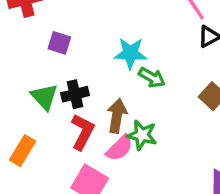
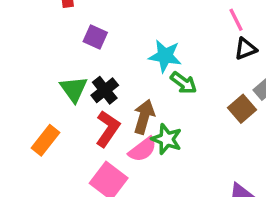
black cross: (75, 94) -> (105, 90), turned -32

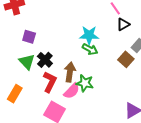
purple square: (95, 37) -> (29, 37), moved
cyan star: (165, 56) -> (89, 35), moved

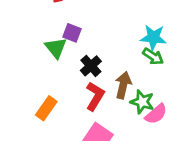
green triangle: (27, 62) -> (56, 48), moved
pink semicircle: (72, 91) -> (156, 114), moved

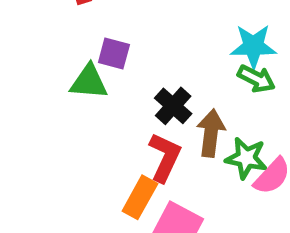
green triangle: (56, 48) -> (89, 82), turned -40
black cross: (91, 66) -> (173, 106), moved
orange rectangle: (46, 108) -> (140, 197), moved

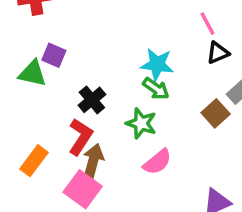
brown arrow: (211, 133) -> (93, 161), moved
green star: (246, 158) -> (141, 123), moved
orange rectangle: (140, 197) -> (34, 161), moved

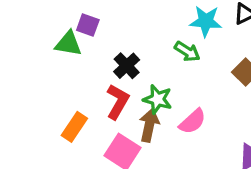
cyan star: (157, 64) -> (206, 21), moved
green star: (141, 123) -> (158, 99), moved
brown arrow: (93, 161) -> (149, 125), moved

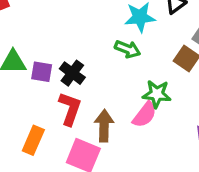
purple square: (88, 25) -> (42, 72), moved
green star: (158, 99) -> (157, 94), moved

